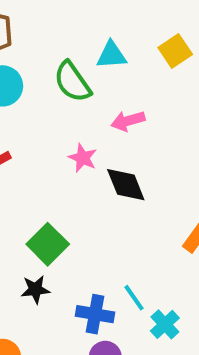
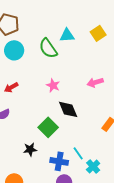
pink arrow: (128, 121) -> (95, 82), moved
black diamond: (126, 185) -> (68, 109), moved
green square: (48, 244) -> (48, 127), moved

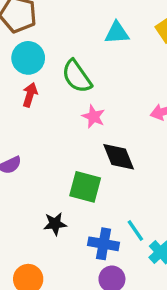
green semicircle: (48, 48) -> (77, 76), moved
red arrow: (11, 87) -> (30, 95), moved, turned 136
green square: (48, 127) -> (85, 187), turned -30

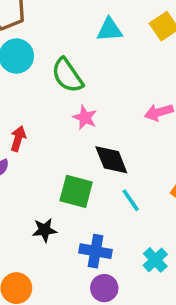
red arrow: (30, 95) -> (18, 139), moved
cyan line: (135, 230) -> (131, 200), moved

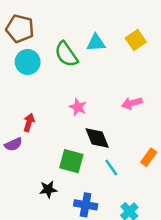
green semicircle: (67, 75) -> (66, 54), moved

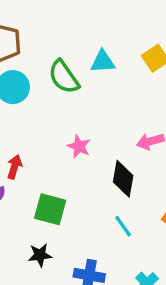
black diamond: (97, 138) -> (123, 179), moved, turned 32
green square: (71, 161) -> (50, 209), moved

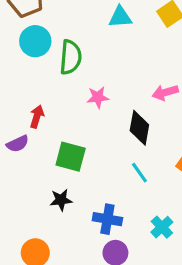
green semicircle: (64, 77) -> (71, 57), moved, turned -140
pink star: (79, 146) -> (98, 97), turned -30

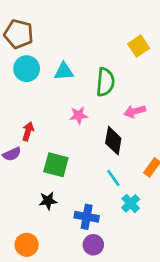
cyan triangle: (120, 17) -> (64, 71), moved
green semicircle: (71, 57) -> (105, 82), moved
cyan cross: (162, 227) -> (131, 203), moved

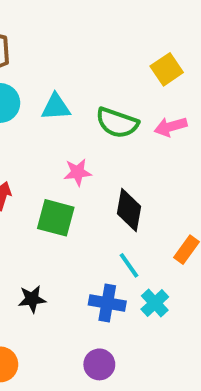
green semicircle: (105, 82) -> (117, 123), turned 104
pink arrow: (135, 111) -> (171, 127), moved
green square: (56, 165) -> (56, 218), moved
blue cross: (87, 217) -> (107, 303), moved

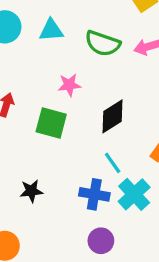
black diamond: (129, 210) -> (113, 116), turned 48
cyan cross: (155, 303) -> (134, 194), size x1.4
purple circle: (99, 364) -> (101, 241), moved

